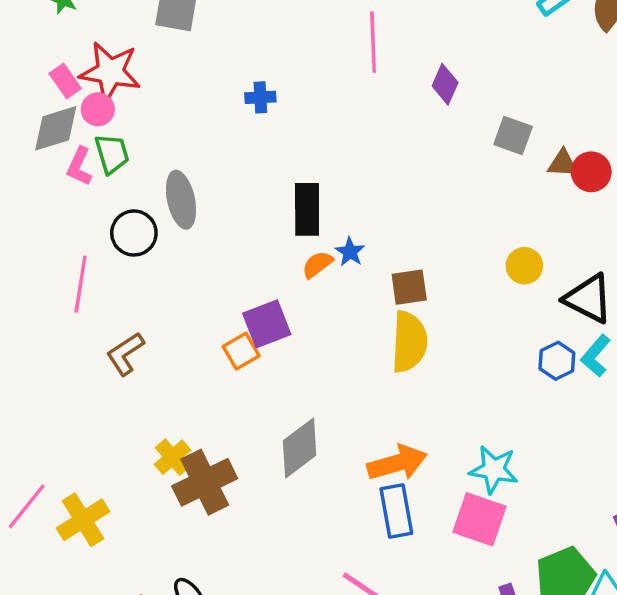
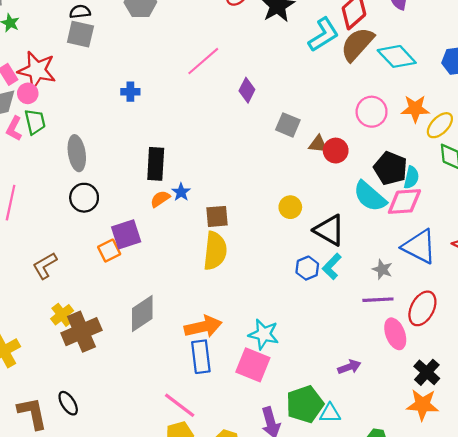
pink line: (373, 42) -> (203, 61), turned 48
black circle: (134, 233) -> (84, 198), moved
brown L-shape: (125, 354) -> (45, 266), moved

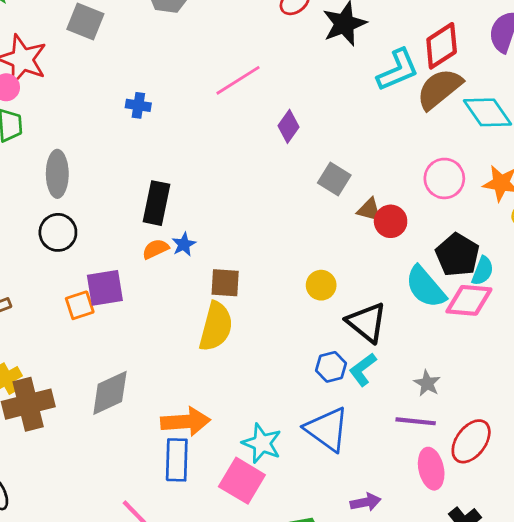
blue triangle: (419, 247) -> (327, 429), moved

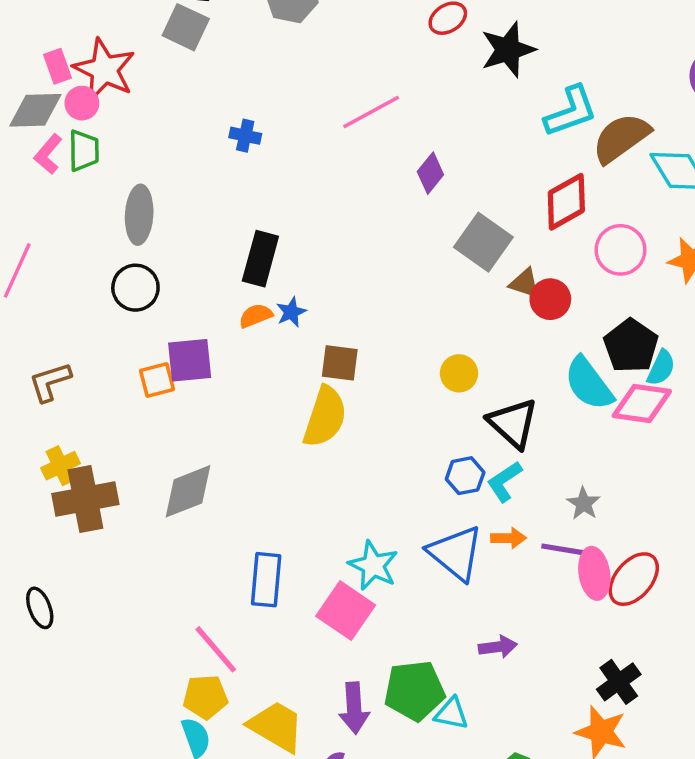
red diamond: (442, 46) -> (566, 202), moved
gray square: (334, 179) -> (483, 242), size x1.4
orange arrow: (186, 422) -> (508, 538), moved, size x0.6
pink ellipse: (431, 469) -> (594, 573), moved

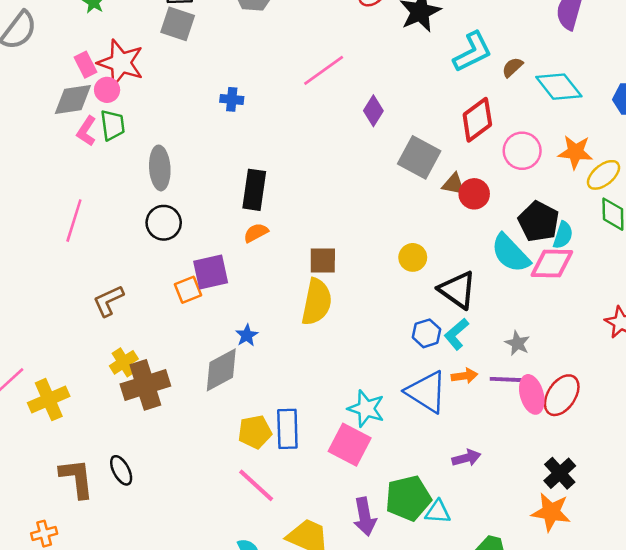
brown semicircle: (621, 138) -> (512, 67), size x0.5
blue star: (291, 312) -> (247, 335), moved
yellow pentagon: (205, 697) -> (255, 432), moved

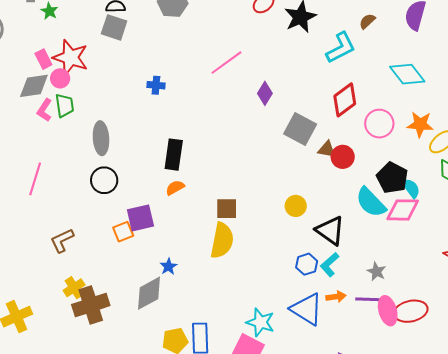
brown semicircle: (512, 67) -> (367, 21), moved
cyan semicircle: (563, 235) -> (411, 188), turned -55
red ellipse: (562, 395) -> (411, 311), turned 44

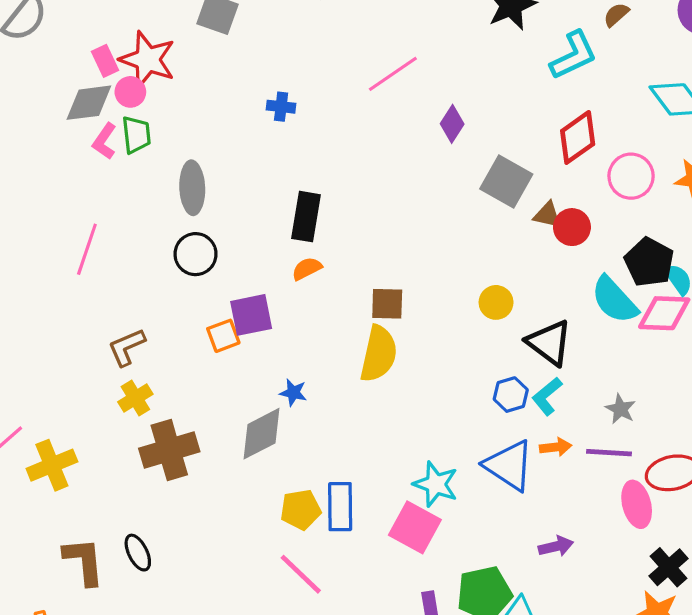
blue star: (169, 267) -> (293, 393), turned -30
yellow cross: (74, 288) -> (135, 398), moved
pink ellipse: (388, 311) -> (637, 504), moved

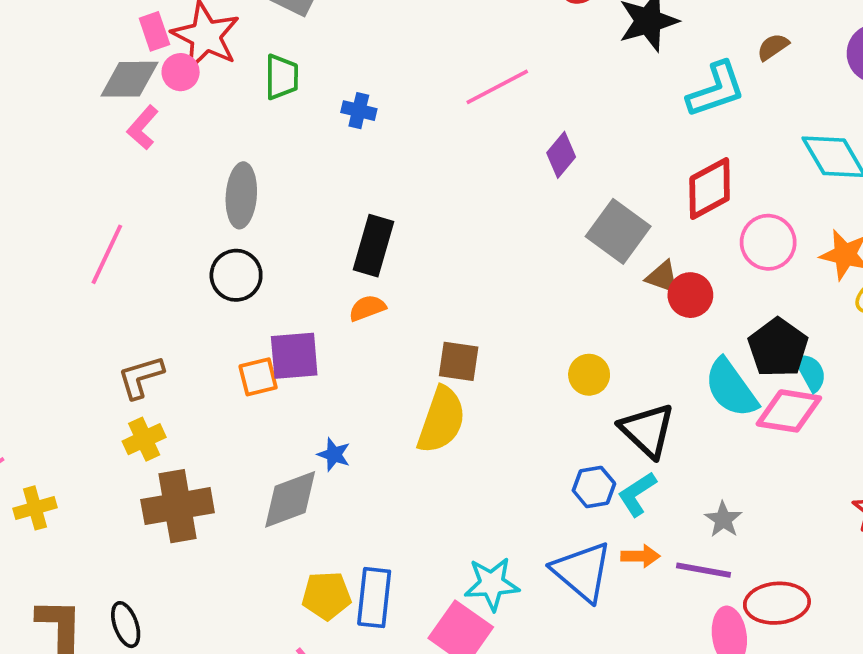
green trapezoid: (136, 135) -> (282, 77), moved
yellow cross: (52, 465) -> (35, 508), size x0.7
cyan star: (436, 484) -> (492, 584), turned -30

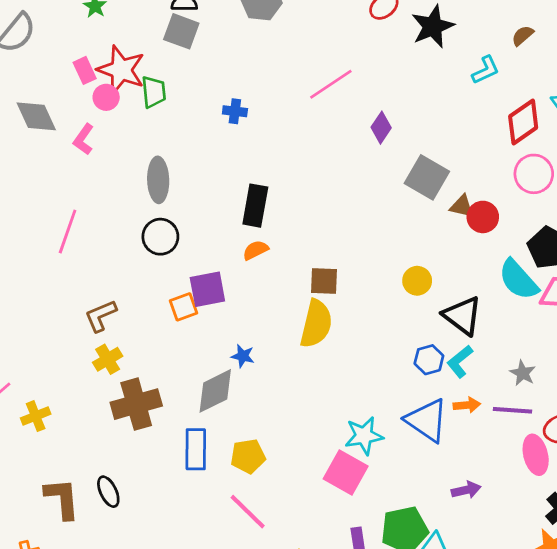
green trapezoid: (282, 77) -> (154, 92), moved
gray diamond: (129, 79) -> (36, 116), moved, turned 72
cyan L-shape: (716, 90) -> (486, 70), size x0.7
red diamond: (710, 189) -> (523, 122), moved
blue rectangle: (374, 598) -> (196, 449), moved

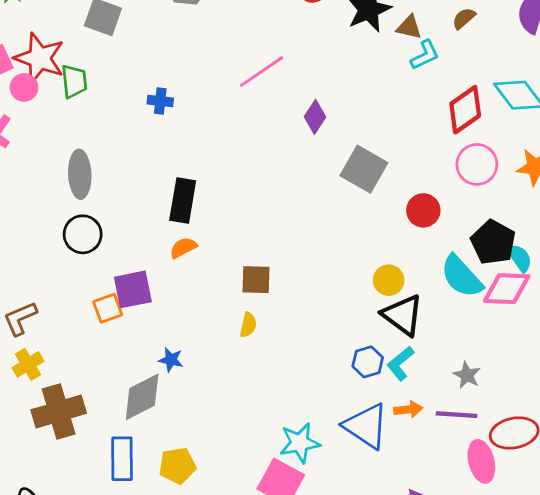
brown triangle: (462, 206) -> (409, 27), moved
yellow circle: (417, 281) -> (389, 280), moved
yellow semicircle: (316, 324) -> (248, 325), size x0.5

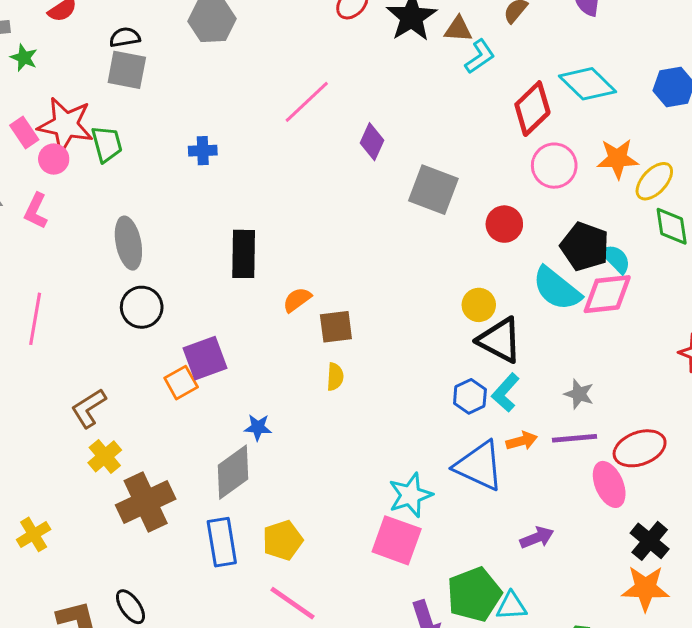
orange semicircle: (183, 248) -> (297, 300), moved

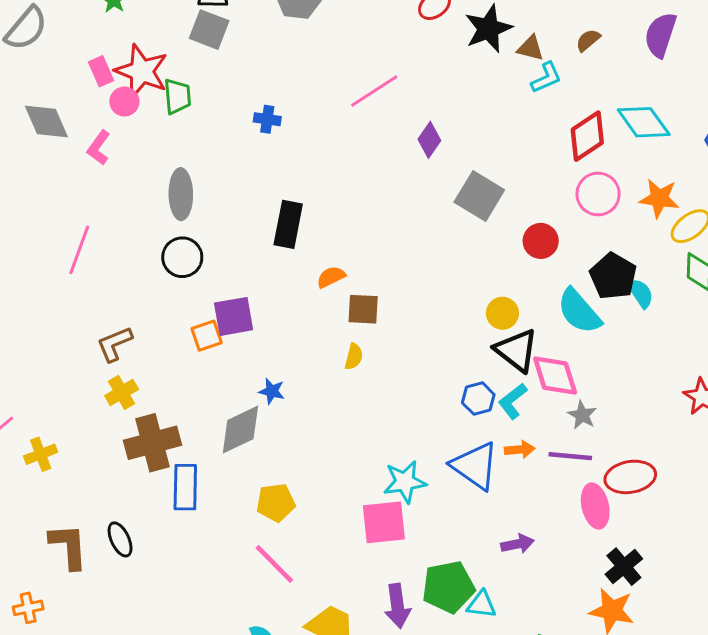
pink diamond: (607, 294) -> (555, 376), moved, turned 69
pink square: (397, 540) -> (384, 522), turned -36
blue rectangle: (222, 542) -> (185, 487), moved

